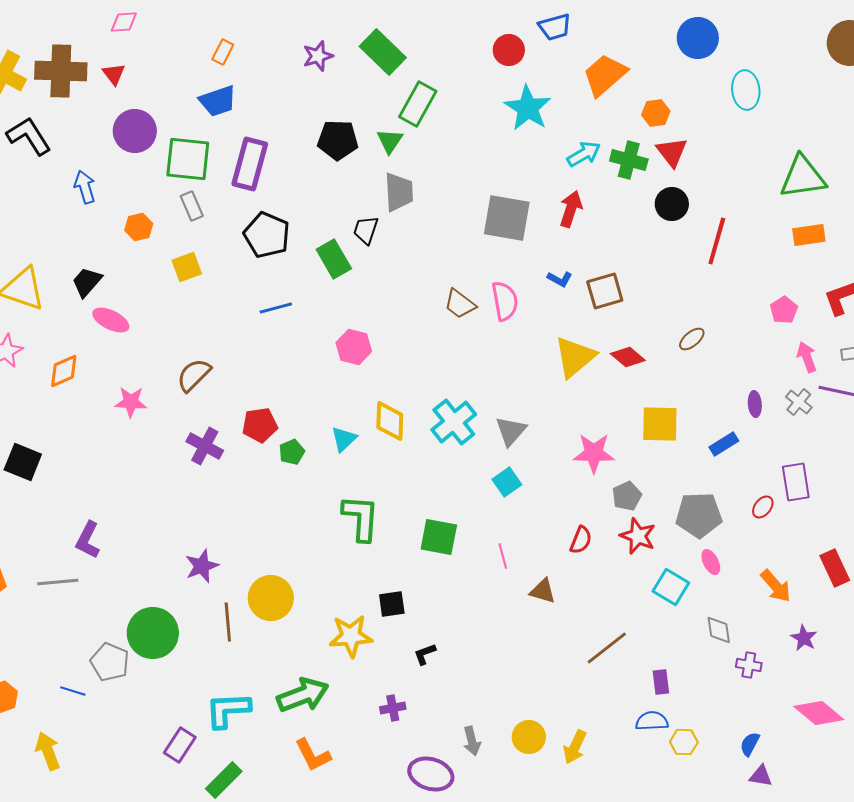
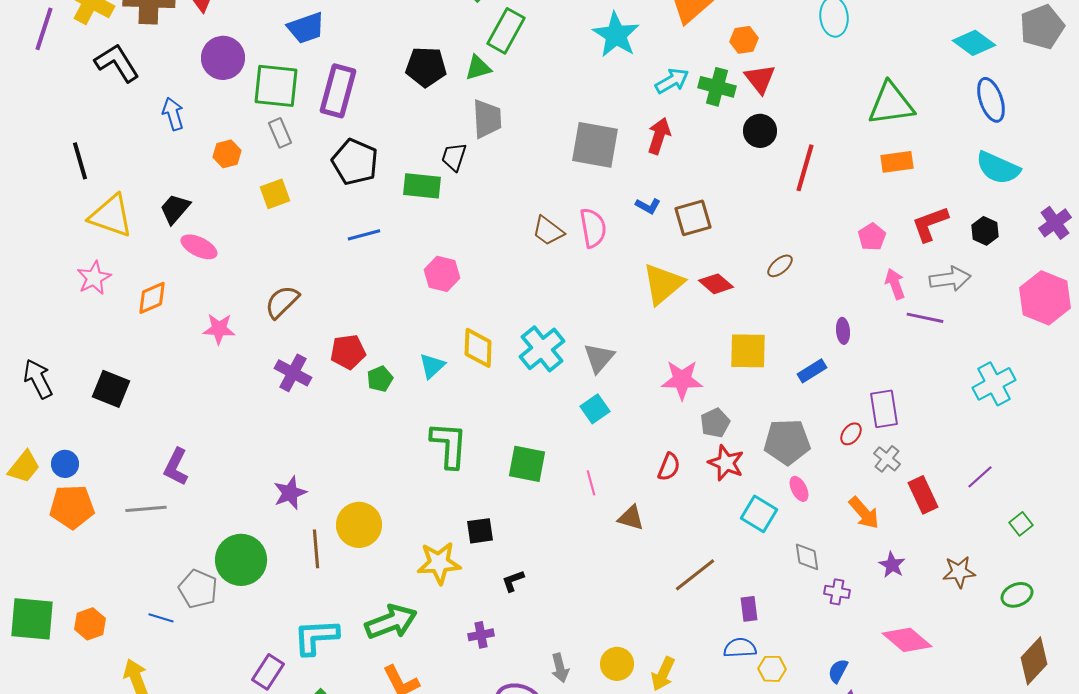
green triangle: (390, 141) -> (478, 68), turned 40
green rectangle: (334, 259) -> (422, 186), turned -54
gray cross: (799, 402) -> (887, 459), moved

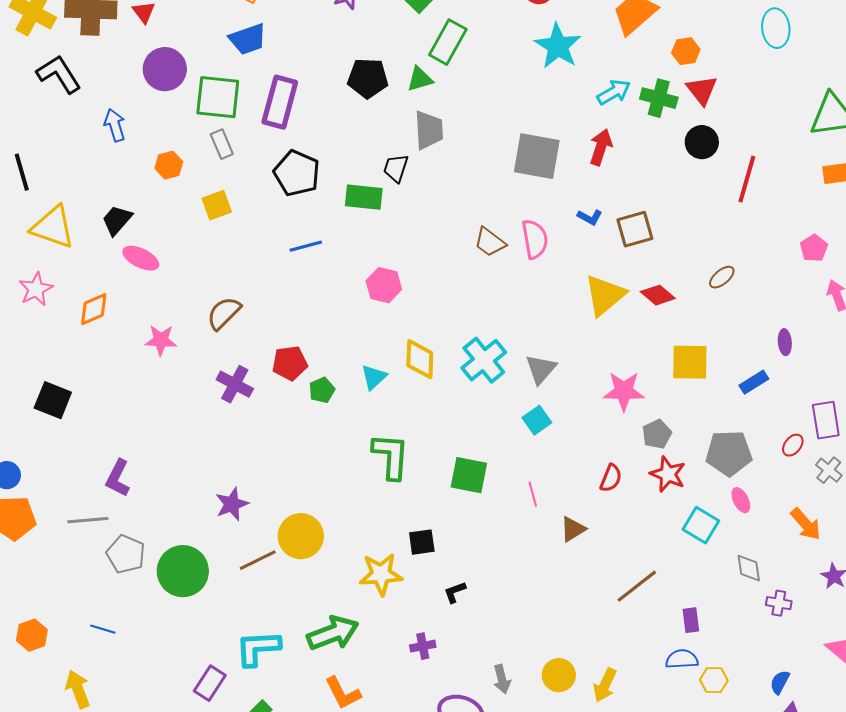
brown triangle: (631, 518) -> (573, 529), turned -48
brown line: (316, 549) -> (258, 560), turned 69
gray pentagon: (198, 589) -> (126, 554), moved

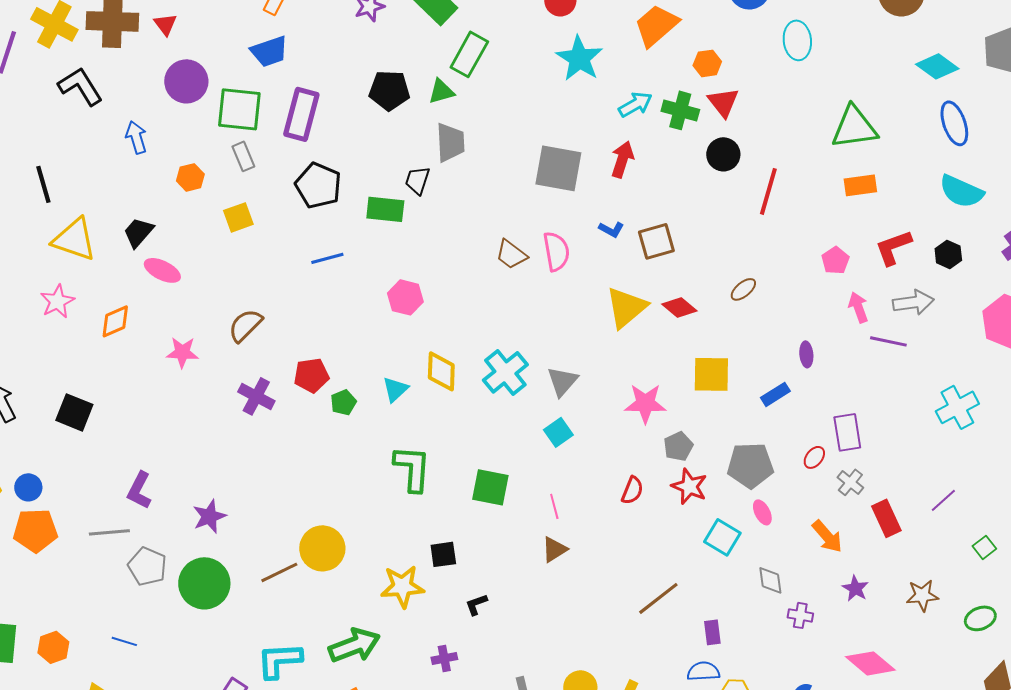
purple star: (232, 504) -> (209, 516), moved
brown triangle: (573, 529) -> (554, 549), moved

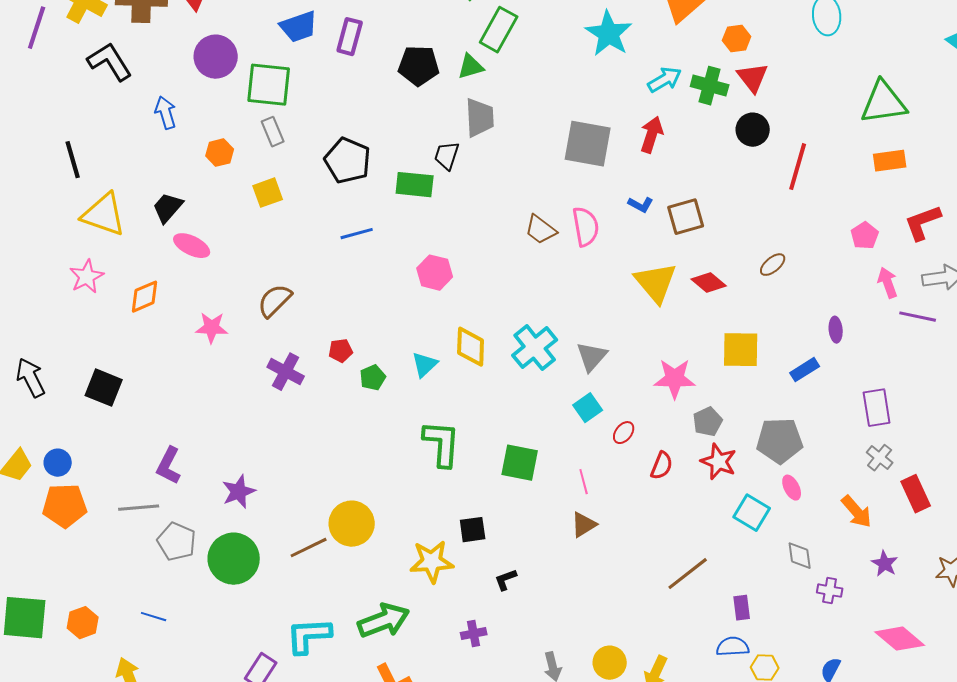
purple rectangle: (301, 114) -> (350, 37), moved, size x0.7
yellow triangle: (626, 307) -> (656, 283), turned -30
red pentagon: (311, 375) -> (341, 351), size x0.7
red ellipse: (814, 457) -> (624, 433), moved

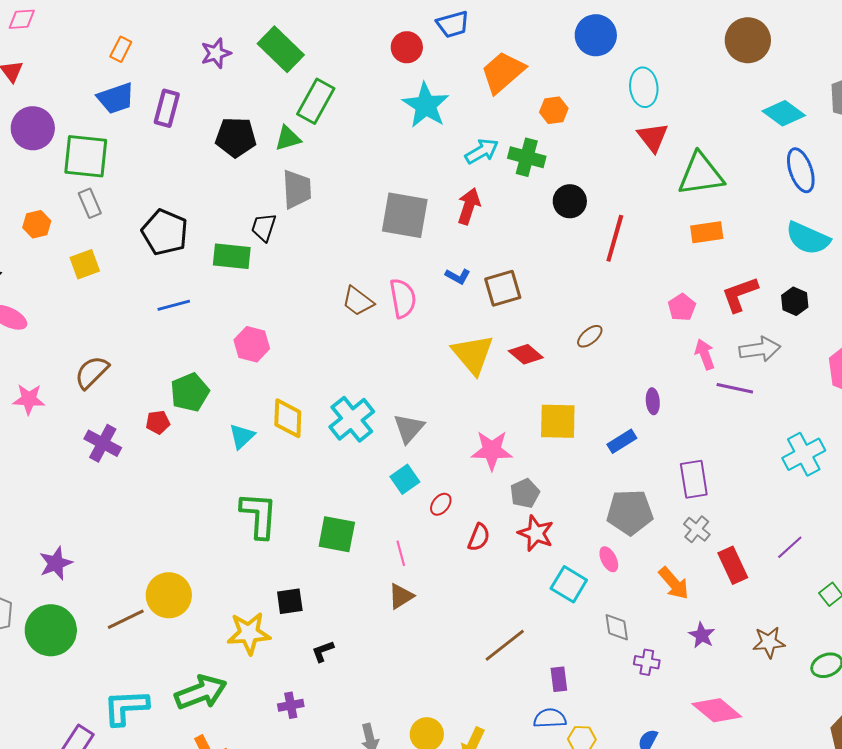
red triangle: (753, 78) -> (653, 137), moved
green pentagon: (373, 378) -> (190, 392), moved, size x1.5
gray pentagon: (780, 441) -> (630, 512), moved

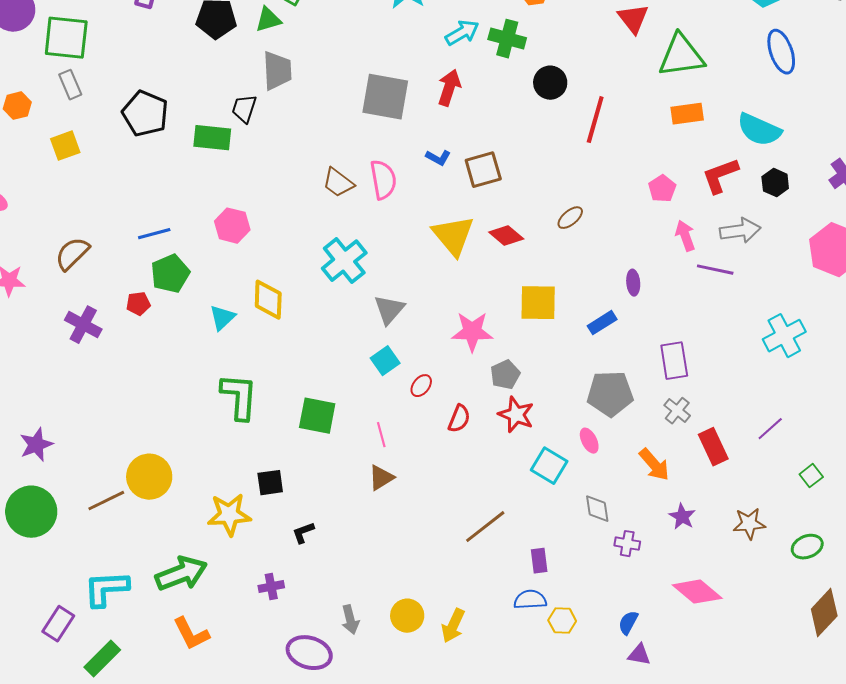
cyan semicircle: (808, 238) -> (759, 130), moved
blue line: (174, 305) -> (154, 234), moved
cyan cross: (352, 419) -> (344, 261), moved

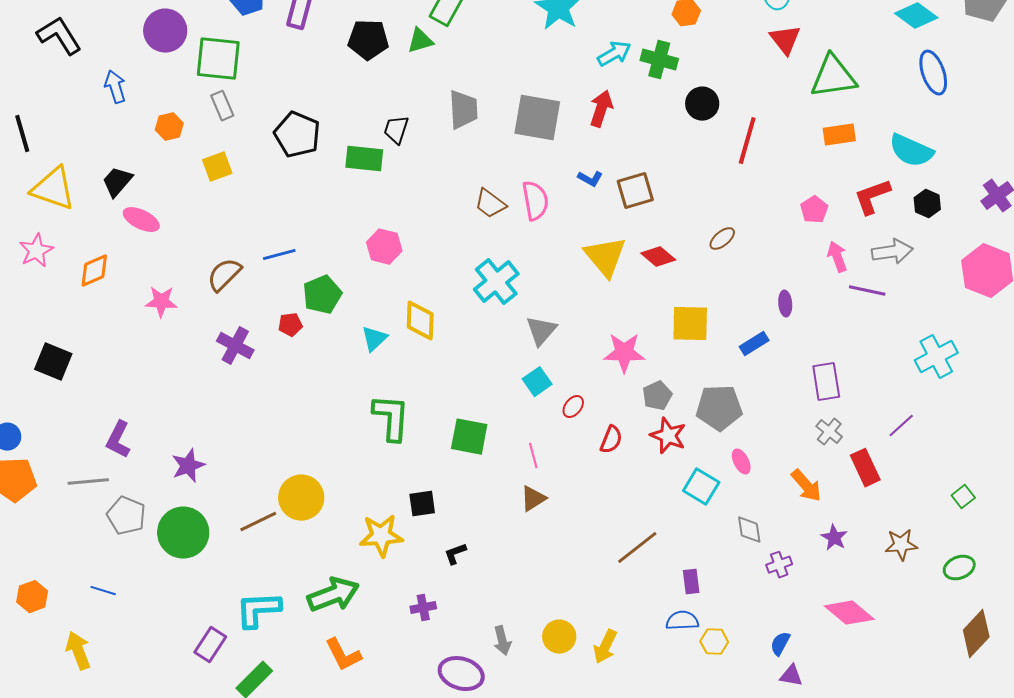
gray trapezoid: (277, 71) -> (463, 110), moved
blue line: (154, 234) -> (279, 255), moved
gray pentagon: (610, 394) -> (719, 408), moved
purple line: (770, 429) -> (901, 426), moved
purple cross: (627, 544) -> (779, 565), turned -30

